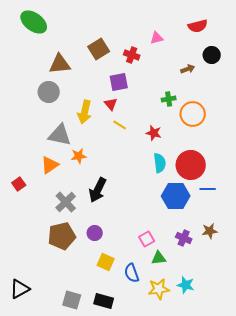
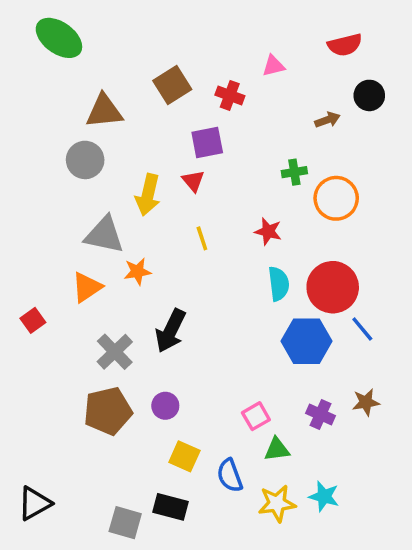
yellow line: (120, 125) -> (202, 238), moved, turned 40
blue line: (208, 189) -> (362, 329), turned 49
black rectangle: (104, 301) -> (171, 507), moved

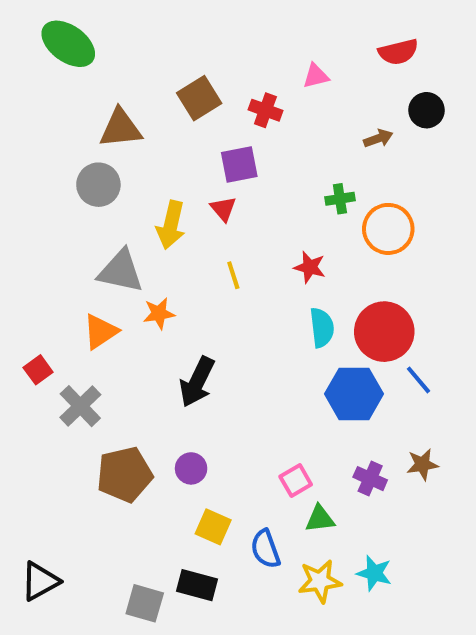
gray cross: (115, 352) -> (80, 406), moved

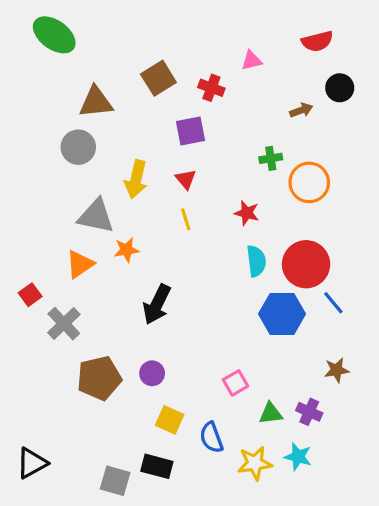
red triangle: (223, 209) -> (186, 179), moved
purple cross: (370, 479) -> (309, 412), moved
green triangle: (320, 519) -> (271, 413), moved

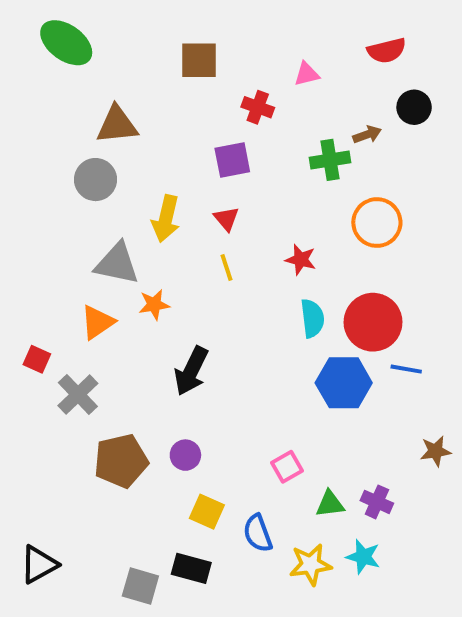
brown square: (158, 78) -> (199, 60), moved, turned 32
green cross: (271, 158) -> (330, 160), moved, size x1.4
red square: (30, 295) -> (37, 359), turned -30
blue line: (333, 303) -> (406, 369), turned -40
brown star: (337, 370) -> (436, 451), moved

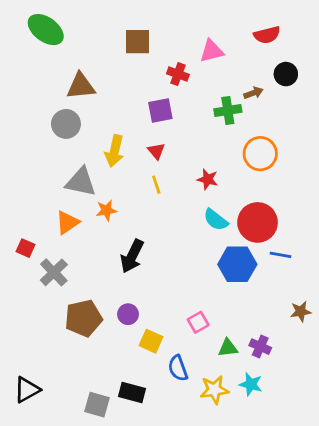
pink triangle: (307, 74) -> (212, 51), size x1.4
cyan semicircle: (312, 318) -> (216, 220), turned 135
yellow square: (207, 512) -> (151, 341), moved

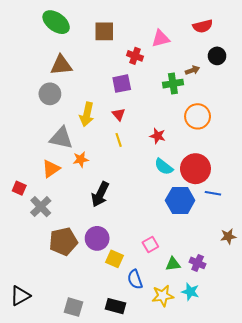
green ellipse: (46, 30) -> (56, 22), moved
purple circle: (128, 314) -> (97, 238), size x1.5
black rectangle: (132, 392) -> (116, 306), moved

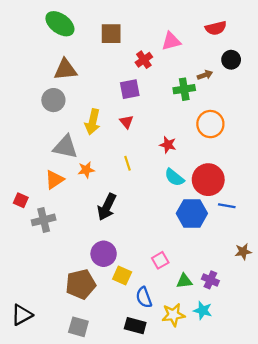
red cross: (135, 56) -> (144, 60), turned 35
yellow line: (119, 140) -> (128, 163), moved
gray cross: (41, 207) -> (44, 220), turned 30
brown pentagon: (63, 241) -> (81, 284), moved
black rectangle: (116, 306) -> (135, 326), moved

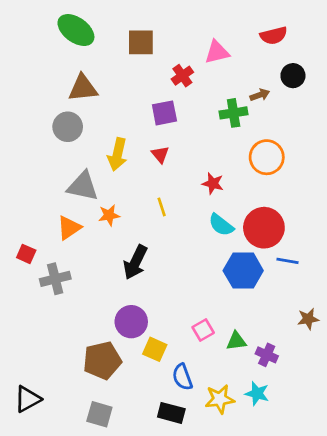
green triangle: (184, 281) -> (236, 341), moved

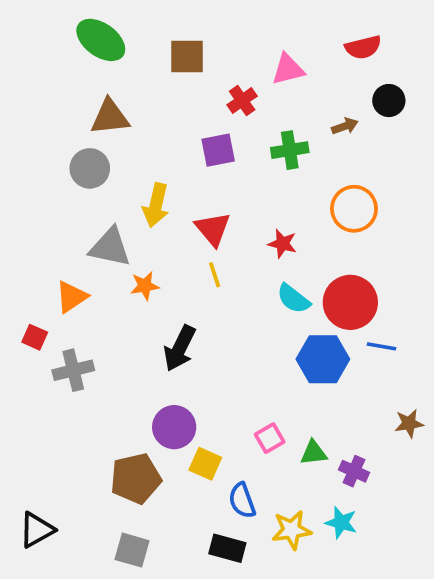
green cross: (234, 113) -> (290, 150), moved
red triangle: (160, 154) -> (213, 229), moved, size x1.5
orange triangle: (69, 228) -> (71, 297), moved

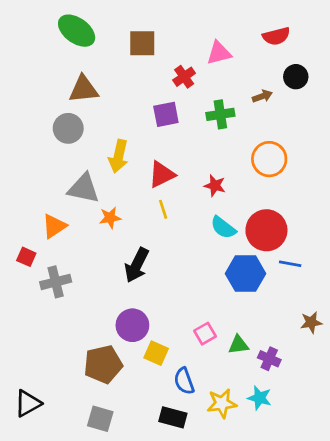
red triangle: (213, 229) -> (162, 174), turned 44

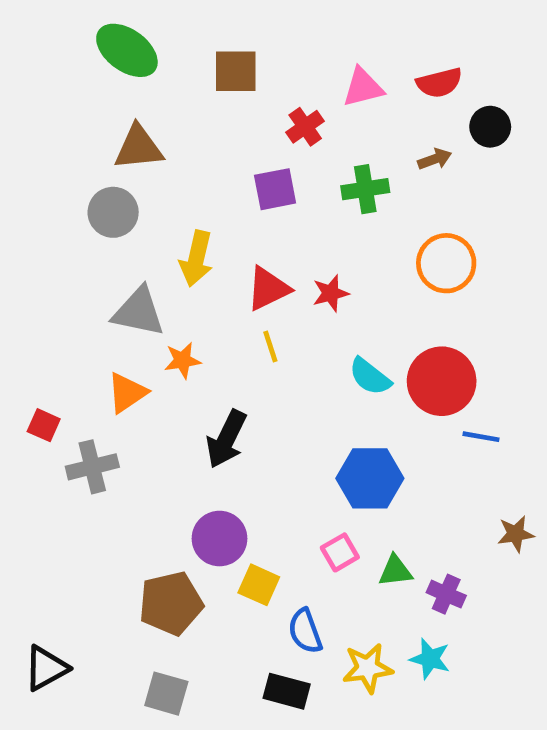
red semicircle: (276, 36) -> (439, 83), moved
red star: (215, 186) -> (331, 293), moved, turned -30
orange triangle: (54, 226) -> (127, 393), moved
blue hexagon: (246, 274) -> (370, 478), moved

